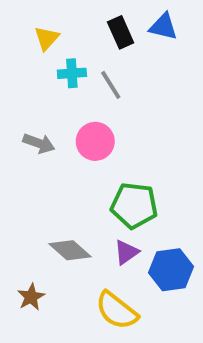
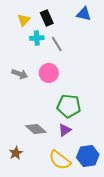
black rectangle: (121, 32) -> (47, 18), moved
blue hexagon: (171, 270) -> (88, 156), moved

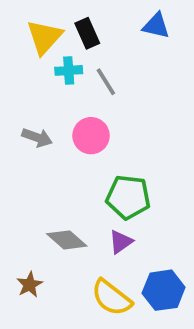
yellow triangle: (24, 20) -> (44, 37), size x1.5

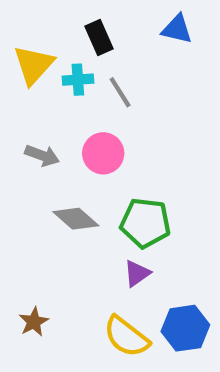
yellow triangle: (44, 37) -> (34, 65), moved
gray diamond: (67, 240) -> (76, 219), moved

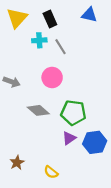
yellow triangle: (34, 65) -> (17, 18), moved
gray arrow: (42, 155) -> (12, 82), moved
blue hexagon: (185, 328) -> (95, 142), moved
yellow semicircle: (126, 337) -> (51, 172), moved, size x0.6

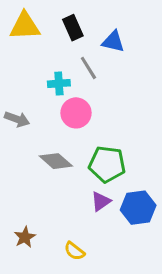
blue triangle: (89, 15) -> (113, 42), moved
yellow triangle: (17, 18) -> (25, 26), turned 45
cyan cross: (39, 40) -> (59, 83), moved

